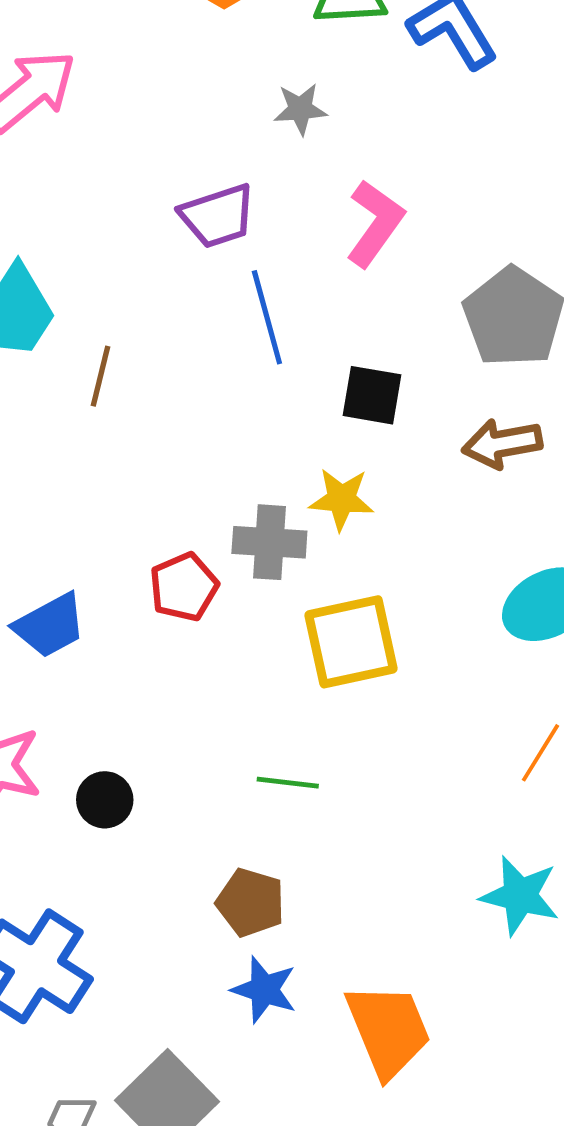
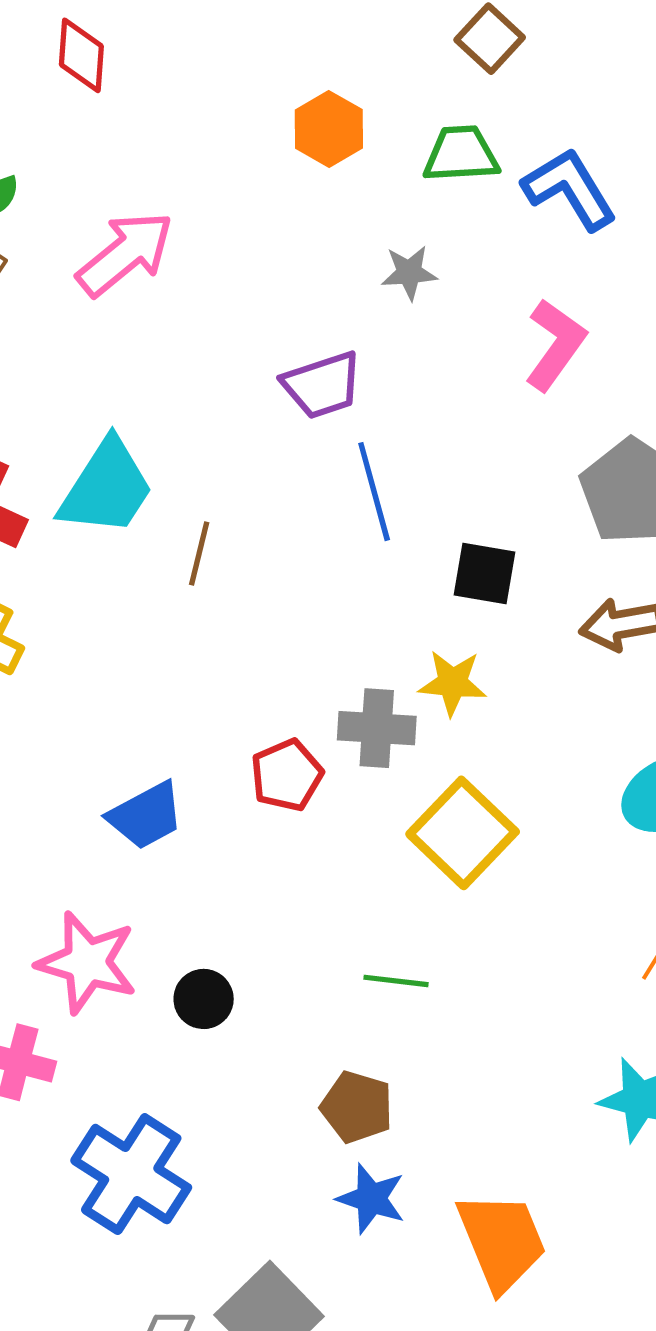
pink L-shape: (375, 223) -> (555, 345), moved
yellow square: (351, 642) -> (463, 833), turned -34

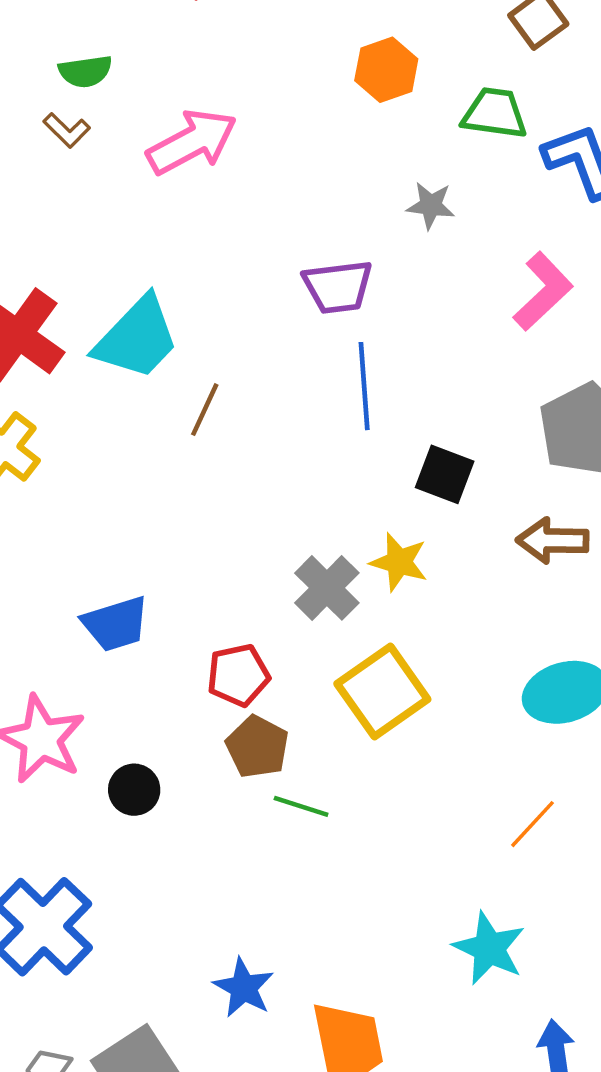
gray cross: (377, 728) -> (327, 588), turned 30
red pentagon: (287, 775) -> (238, 675), moved
brown pentagon: (357, 1107) -> (257, 747), moved

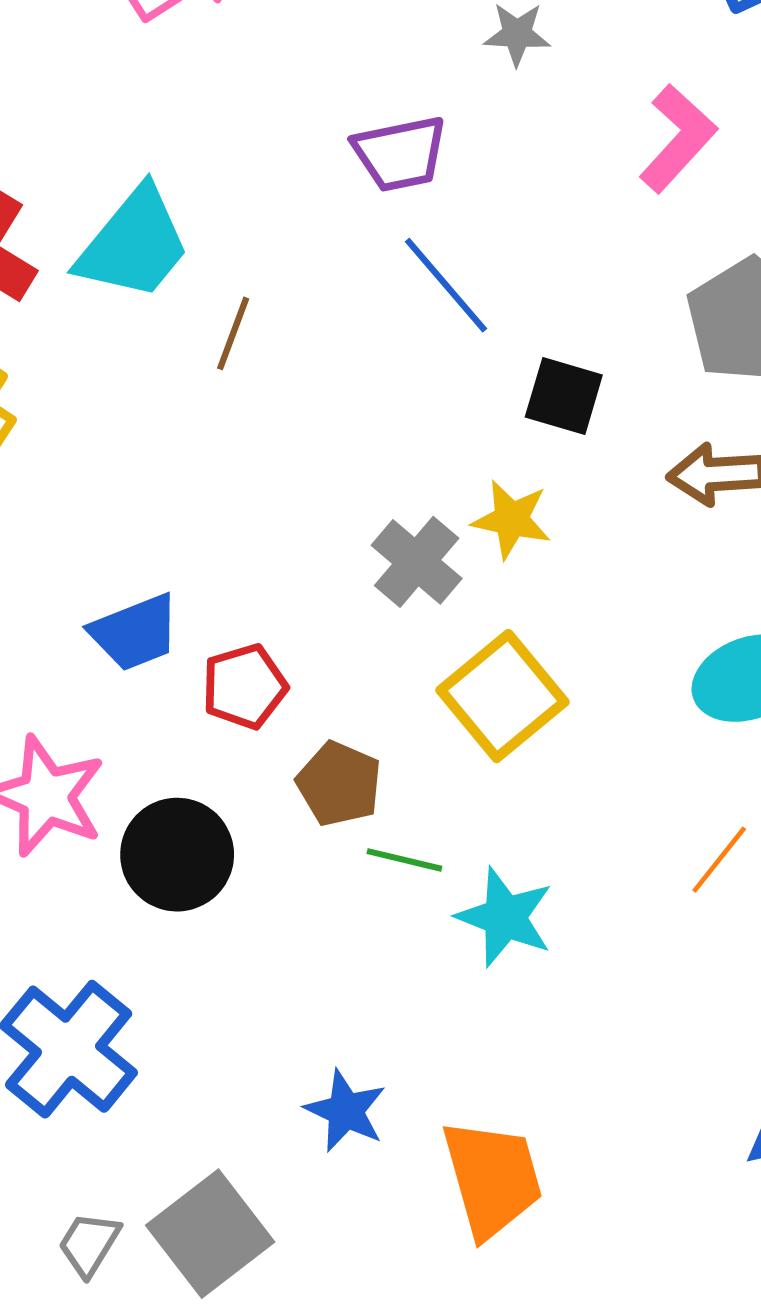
blue line: (364, 386) -> (446, 285), turned -32
red pentagon: (238, 675) -> (244, 687), moved
black circle: (134, 790) -> (177, 855), size x1.6
cyan star: (489, 948) -> (505, 917), moved

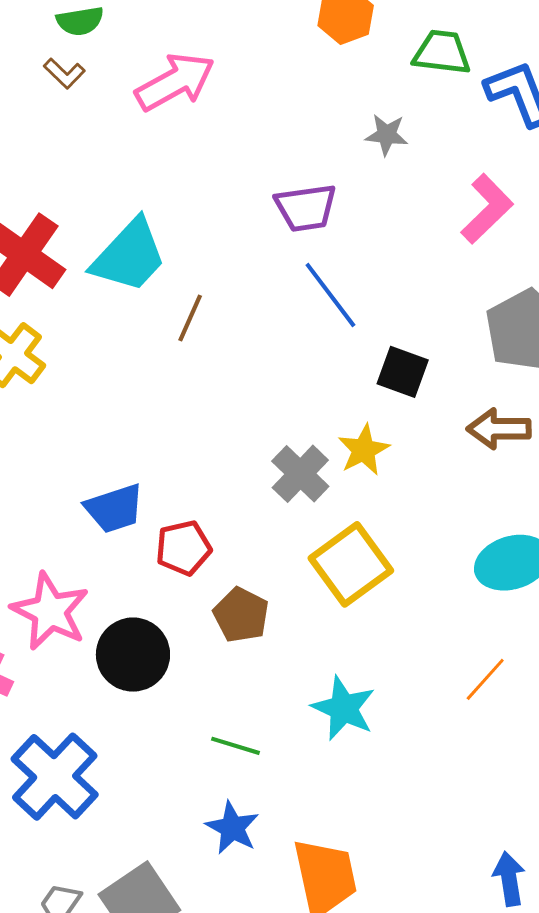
yellow star: (511, 519) -> (364, 450), turned 30
green line: (404, 860) -> (235, 746), moved

